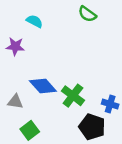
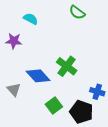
green cross: (73, 96) -> (67, 66), moved
gray triangle: (15, 102) -> (14, 90), turned 40
green square: (30, 130) -> (54, 105), moved

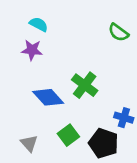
green semicircle: (77, 12) -> (118, 32), moved
purple star: (14, 41) -> (32, 50), moved
gray triangle: (14, 90) -> (29, 143), moved

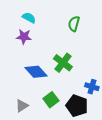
green semicircle: (118, 32) -> (74, 24), moved, turned 70
gray triangle: (29, 143) -> (22, 106), turned 40

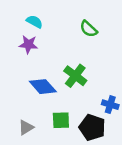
green semicircle: (74, 24) -> (89, 29), turned -63
green square: (51, 100) -> (61, 120), turned 35

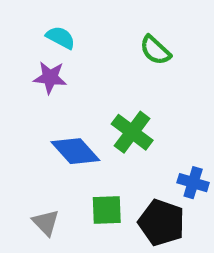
gray triangle: (26, 127) -> (46, 223), turned -42

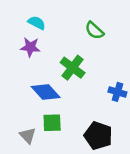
green cross: (132, 132) -> (73, 68), moved
blue cross: (193, 183) -> (117, 92), moved
green square: (107, 210) -> (52, 123), moved

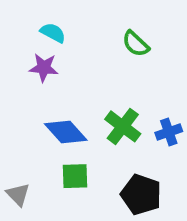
green cross: (73, 68) -> (123, 126), moved
blue cross: (117, 92) -> (169, 132), turned -36
gray triangle: (28, 136) -> (18, 194), moved

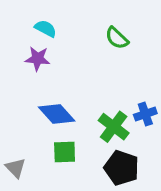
green cross: (123, 126) -> (114, 127), moved

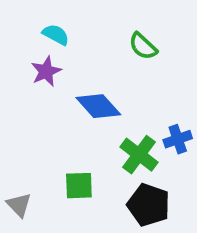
purple star: (38, 59) -> (46, 71), turned -30
blue diamond: (57, 114) -> (98, 106), moved

